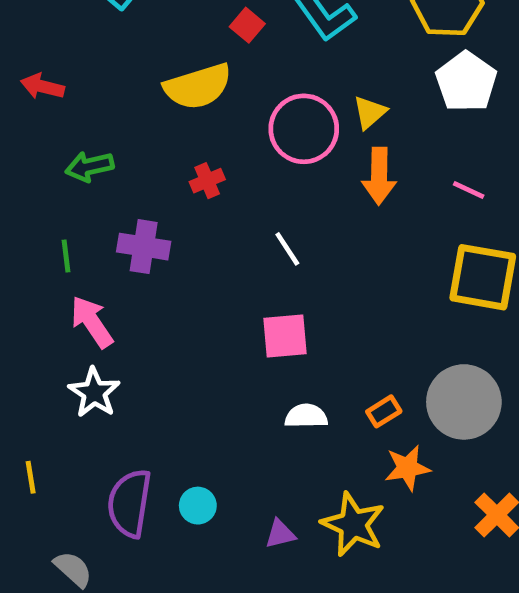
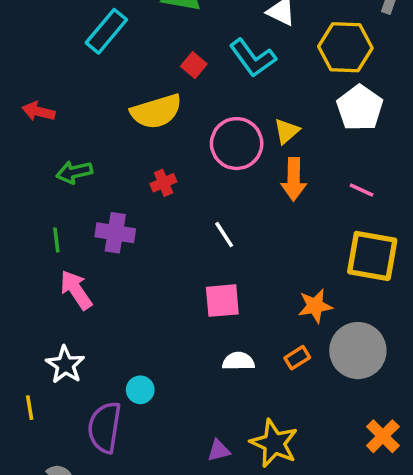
white star: (94, 393) -> (65, 365), moved
orange star: (407, 468) -> (315, 306), moved
cyan circle: (198, 506) -> (140, 390), moved

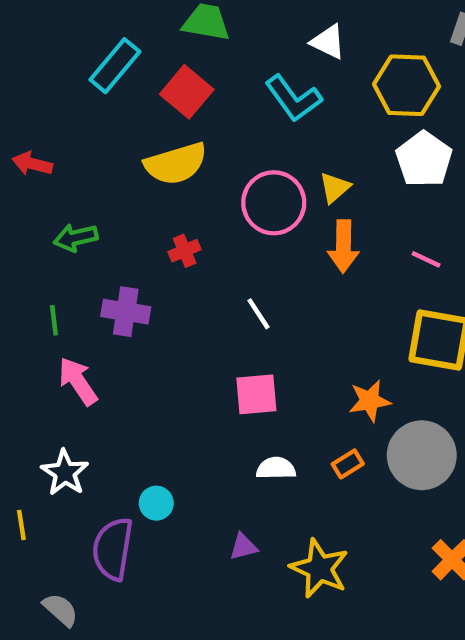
red square: (194, 65) -> (187, 92), moved, size x1.6
purple triangle: (219, 450) -> (243, 547), moved

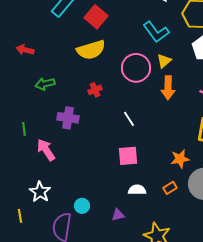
cyan L-shape: (293, 98) -> (156, 32), moved
green line: (54, 320) -> (24, 129), moved
purple triangle: (243, 547) -> (118, 215), moved

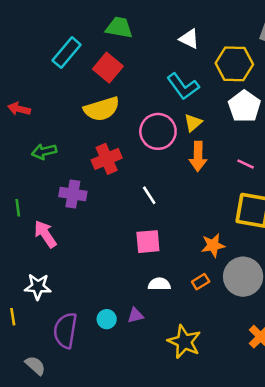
red cross: (95, 90) -> (107, 159), size x1.6
white star: (40, 192) -> (38, 287), turned -30
cyan circle: (82, 206) -> (107, 319), moved

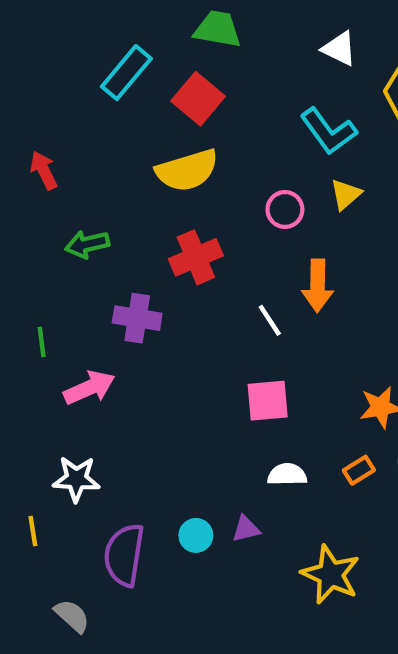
red arrow: (19, 109) -> (44, 170), turned 50
pink circle: (158, 131) -> (285, 209), size x0.6
orange arrow: (198, 156) -> (318, 286), moved
pink arrow: (45, 234) -> (89, 388), turned 100

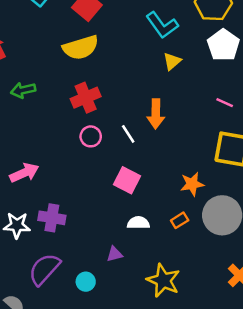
pink circle: (285, 209) -> (91, 136), moved
purple cross: (137, 318) -> (52, 218), moved
pink square: (268, 401) -> (127, 180), turned 32
cyan circle: (196, 535) -> (86, 282), moved
purple semicircle: (124, 555) -> (44, 269), turned 33

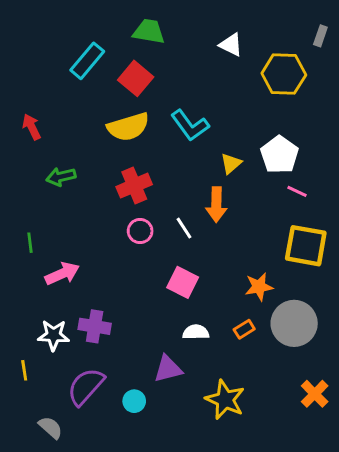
cyan L-shape: (162, 25) -> (190, 125), moved
white pentagon: (223, 45) -> (279, 155), moved
yellow triangle: (172, 61) -> (231, 164), moved
purple triangle: (114, 254) -> (168, 369), size x1.5

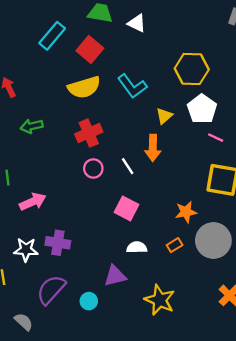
white triangle: (231, 45) -> (137, 23), moved
yellow hexagon: (284, 74) -> (192, 69), moved

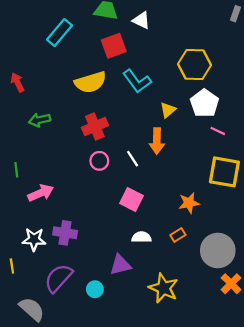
red square: (90, 50) -> (114, 46), moved, turned 30
gray circle: (213, 241) -> (218, 250), moved
gray semicircle: (24, 322) -> (32, 309), size x1.4

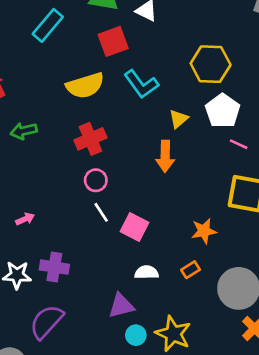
white line: (133, 159) -> (101, 212), moved
pink arrow: (41, 193) -> (25, 219), size x0.6
cyan circle: (95, 289) -> (136, 335), moved

